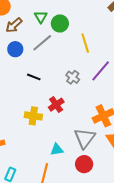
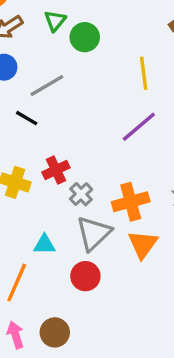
gray line: (42, 43) -> (47, 86), moved
yellow line: (85, 43) -> (144, 73), moved
gray cross: (73, 77) -> (81, 194), moved

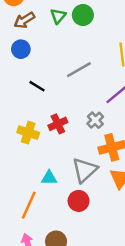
green circle: (85, 37) -> (83, 15), moved
gray line: (47, 86) -> (79, 70), moved
gray cross: (81, 194) -> (95, 120), moved

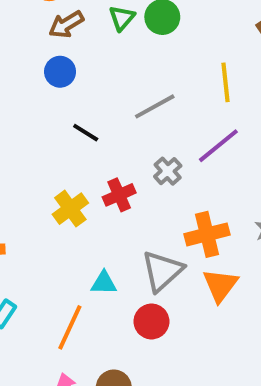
gray cross: (95, 120) -> (168, 171), moved
yellow cross: (28, 133) -> (70, 209), turned 35

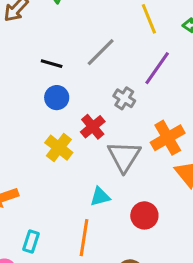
blue circle: (60, 72) -> (57, 98), moved
black line: (86, 133) -> (52, 64), moved
gray triangle: (162, 271) -> (124, 156), moved

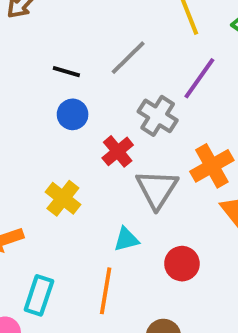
gray cross: (124, 98) -> (158, 116), size x1.4
yellow cross: (59, 148) -> (63, 198), moved
cyan rectangle: (31, 242) -> (39, 295), size x1.4

